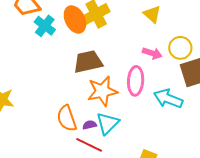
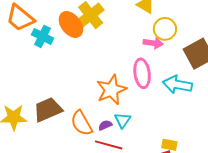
yellow circle: (180, 48) -> (165, 29), moved
brown trapezoid: (88, 62) -> (48, 110), moved
cyan triangle: (108, 123) -> (123, 120), size x0.7

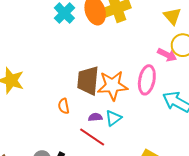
brown trapezoid: (48, 110) -> (88, 81), moved, turned -80
orange semicircle: (82, 123) -> (64, 106), moved, size x0.6

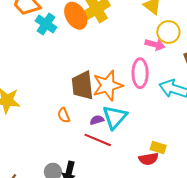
cyan triangle: (113, 118) -> (115, 117), size x1.5

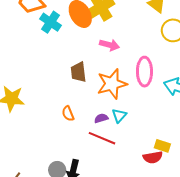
pink arrow: (155, 45) -> (109, 45), moved
brown trapezoid: (83, 85) -> (78, 72), moved, size x0.7
cyan triangle: (115, 117) -> (119, 116), size x0.6

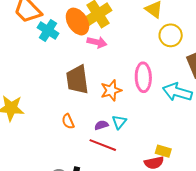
pink arrow: (109, 45) -> (97, 42), moved
brown trapezoid: (78, 72) -> (77, 80), size x1.4
orange star: (112, 84) -> (111, 90), size x0.7

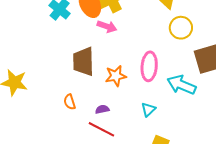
cyan triangle: (119, 122) -> (148, 109), moved

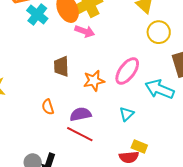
brown trapezoid: (83, 61) -> (61, 66), size x0.7
pink ellipse: (149, 66) -> (127, 71), turned 32
purple semicircle: (102, 109) -> (81, 114), size x1.5

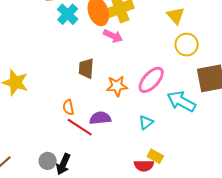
red line: (80, 134) -> (80, 127), moved

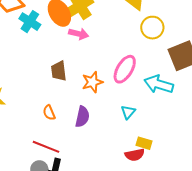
purple semicircle: (100, 118) -> (82, 117), turned 120
red line: (80, 127) -> (46, 147), moved

